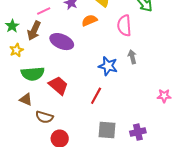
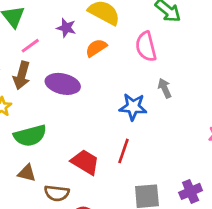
red trapezoid: (58, 85) -> (85, 162), moved

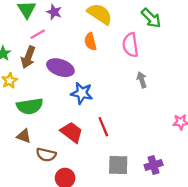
purple star: (66, 28) -> (54, 12), moved
orange semicircle: (96, 48) -> (90, 42), turned -78
blue star: (133, 107) -> (82, 93), moved
red line: (124, 151) -> (103, 127), turned -48

